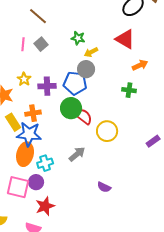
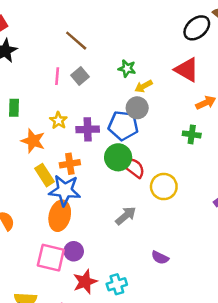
cyan cross: (45, 163) -> (117, 284), moved

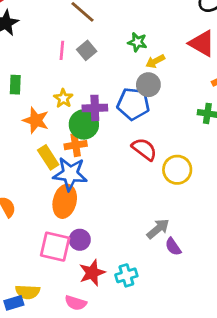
green circle: (118, 157) -> (84, 124), moved
gray arrow: (126, 216) -> (158, 229), moved
purple semicircle: (160, 258) -> (173, 247), turned 30

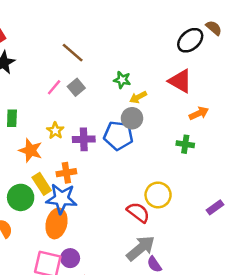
pink line: (62, 50) -> (54, 87), turned 35
green circle: (84, 124) -> (21, 197), moved
red semicircle: (144, 149) -> (138, 212), moved
gray arrow: (158, 229) -> (141, 248), size x1.4

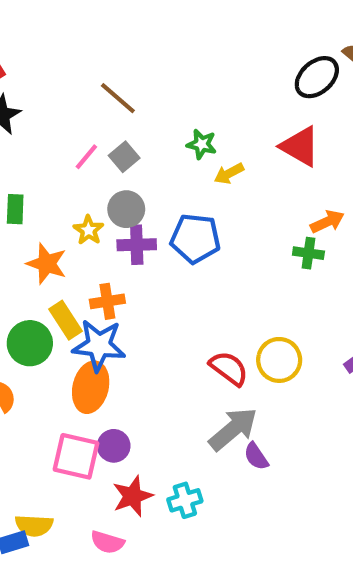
orange arrow: (199, 113) -> (327, 222), moved
gray circle: (132, 118) -> (126, 209), moved
yellow circle: (158, 195) -> (279, 360), moved

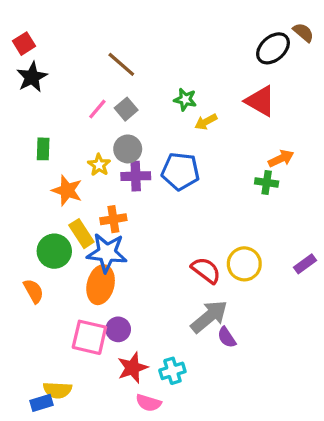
pink semicircle: (107, 542) -> (148, 403), moved

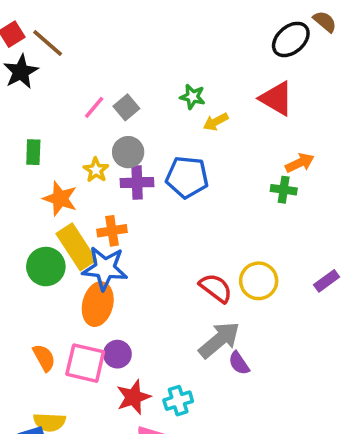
brown line: (121, 64) -> (48, 43), moved
yellow rectangle: (81, 234) -> (76, 247), size x1.4
orange semicircle: (34, 291) -> (44, 358), moved

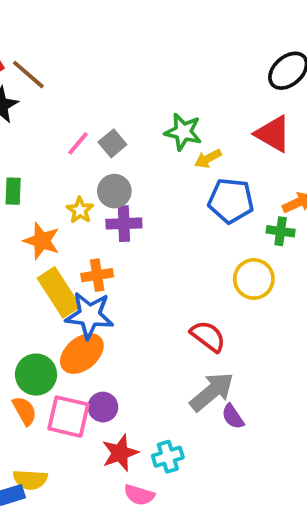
green star: (192, 97) -> (183, 132), size x1.4
blue pentagon: (187, 177) -> (231, 201), moved
green circle: (46, 267) -> (36, 375), moved
yellow circle: (259, 281) -> (254, 279), moved
orange ellipse: (98, 304) -> (82, 354), turned 36

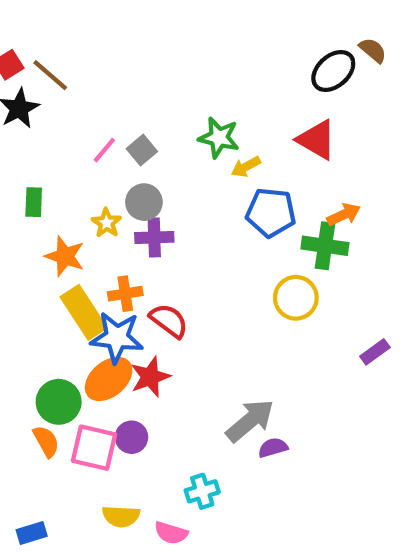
green cross: (281, 231) -> (325, 246), size x1.5
red semicircle: (208, 336) -> (169, 321), moved
purple semicircle: (233, 417) -> (273, 448), turned 108
red star: (120, 453) -> (150, 377), moved
yellow semicircle: (30, 480) -> (121, 516), moved

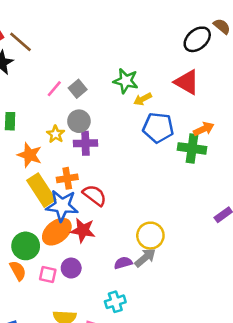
yellow circle: (296, 298) -> (150, 236), moved
red star: (150, 377) -> (83, 230), turned 30
gray arrow: (250, 421) -> (145, 258), size x0.7
pink square: (94, 448) -> (48, 275), size x0.6
purple semicircle: (273, 448) -> (123, 263), moved

